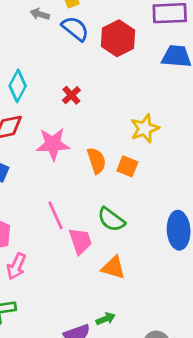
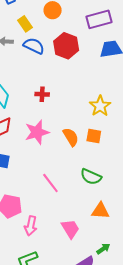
red cross: (71, 95) -> (42, 94), turned -32
pink trapezoid: (80, 241) -> (70, 229), moved

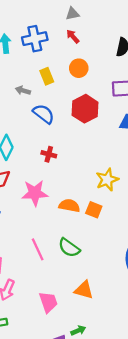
blue semicircle: (34, 46) -> (44, 114), moved
orange semicircle: (71, 137) -> (69, 206), turned -60
green semicircle: (91, 177) -> (69, 248), moved

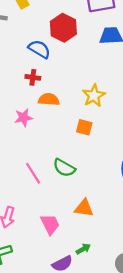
blue semicircle: (44, 114) -> (39, 49), moved
pink star: (35, 193) -> (24, 118), size x0.7
orange semicircle: (69, 206) -> (49, 99), moved

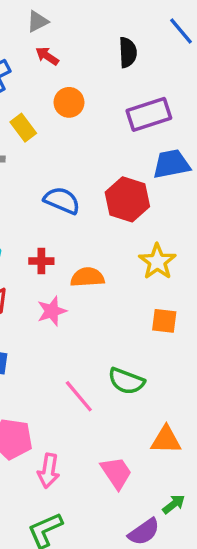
red hexagon: (63, 28) -> (127, 199), moved
red cross: (33, 77) -> (41, 261), moved
orange square: (84, 127) -> (164, 321), moved

